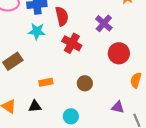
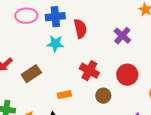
red cross: (72, 43) -> (89, 71), moved
red circle: (119, 53) -> (127, 75), moved

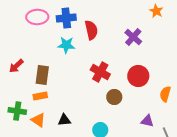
brown rectangle: (31, 74) -> (42, 75), turned -48
orange rectangle: (64, 95) -> (40, 96), moved

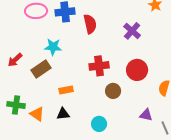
cyan star: (66, 45) -> (53, 47), moved
red cross: (100, 72) -> (99, 66), turned -36
brown rectangle: (42, 75) -> (41, 69), turned 48
orange rectangle: (40, 96) -> (66, 90), moved

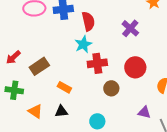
cyan star: (53, 47) -> (83, 44), moved, turned -30
orange rectangle: (66, 90) -> (64, 87), turned 40
green cross: (16, 105) -> (14, 90), moved

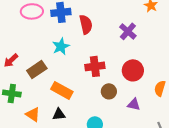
cyan star: (83, 44) -> (61, 46), moved
orange rectangle: (64, 87) -> (62, 90), size x1.5
purple triangle: (144, 112) -> (134, 104), moved

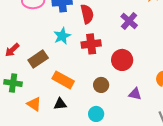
red cross: (95, 66) -> (91, 44), moved
red circle: (133, 70) -> (122, 60), moved
brown circle: (109, 91) -> (101, 85), moved

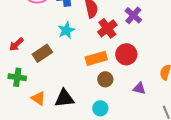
red cross: (91, 44) -> (107, 28), moved, turned -30
orange rectangle: (63, 80) -> (96, 58), moved, turned -45
black triangle: (60, 104) -> (64, 98), size x1.5

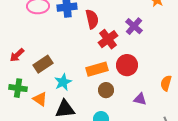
cyan star: (66, 30) -> (63, 82), moved
orange triangle: (38, 98) -> (40, 99), moved

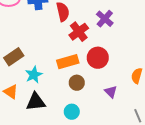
purple triangle: (140, 99) -> (111, 92), turned 32

